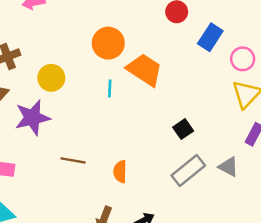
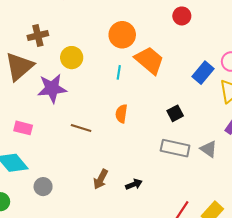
blue rectangle: (210, 37) -> (203, 73), moved
gray rectangle: (188, 171) -> (175, 148), turned 44
orange semicircle: (120, 172) -> (121, 114), moved

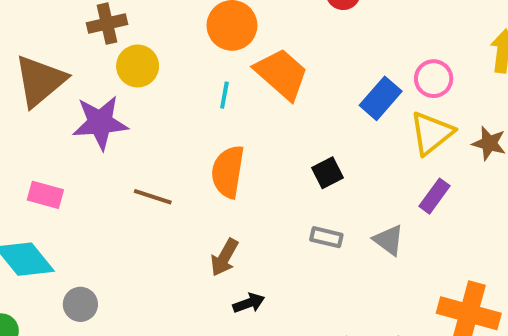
brown cross: (38, 36) -> (107, 24), moved
orange semicircle: (121, 114) -> (228, 172), size x1.5
gray rectangle: (175, 148) -> (326, 237), size x0.6
brown arrow: (101, 179) -> (224, 257), moved

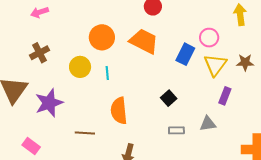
yellow circle: (138, 66) -> (80, 67), moved
orange trapezoid: (282, 74) -> (144, 41), moved
pink rectangle: (45, 195) -> (31, 146), turned 36
gray triangle: (389, 240) -> (208, 124), turned -30

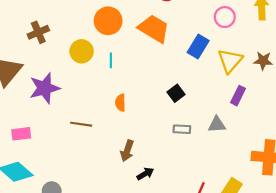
pink circle: (209, 38) -> (225, 17), moved
orange semicircle: (119, 111) -> (120, 103), size x0.6
pink rectangle: (31, 146) -> (21, 134), turned -48

